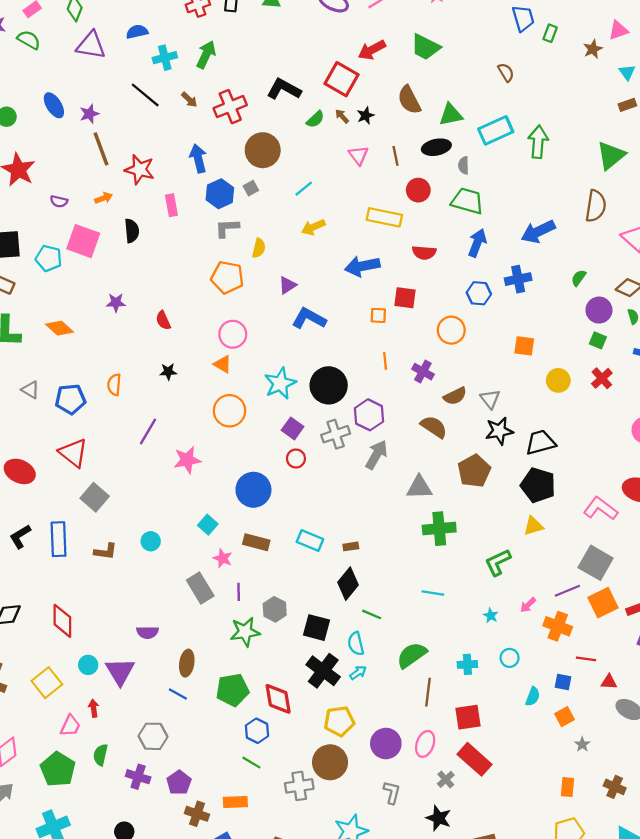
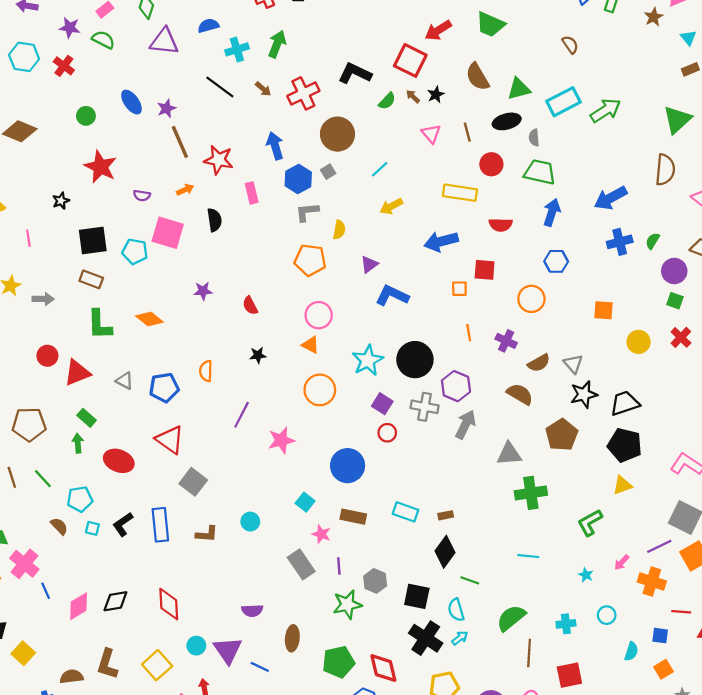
green arrow: (538, 142) -> (605, 110), turned 56
blue cross: (518, 279) -> (620, 242), moved
gray cross: (336, 434) -> (425, 407), turned 32
blue line: (178, 694) -> (260, 667), moved

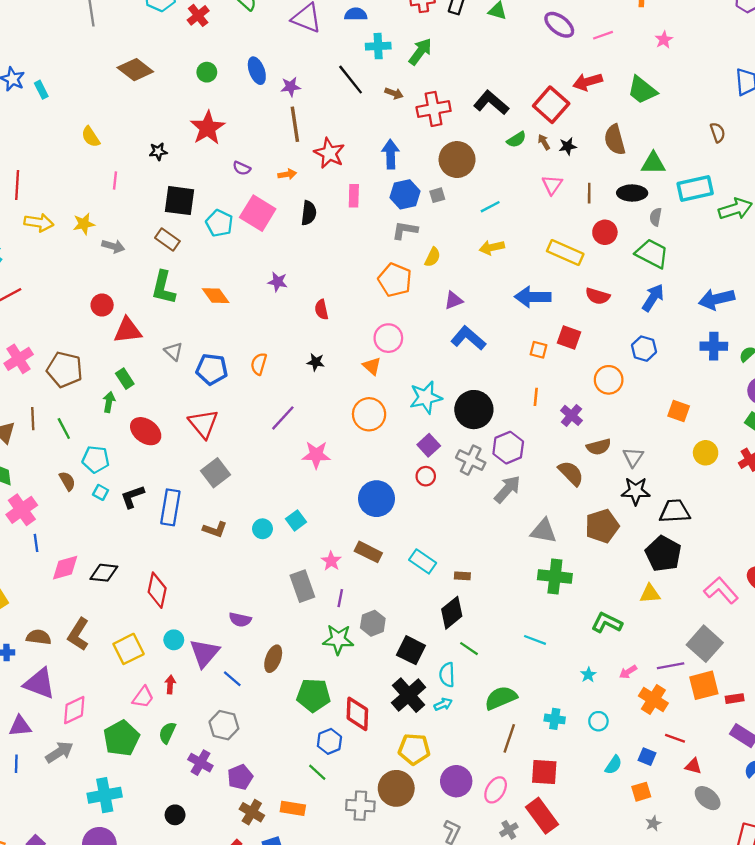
brown arrow: (263, 89) -> (394, 93), turned -35
cyan square: (305, 502) -> (296, 520), moved
green L-shape: (590, 523) -> (607, 623), turned 40

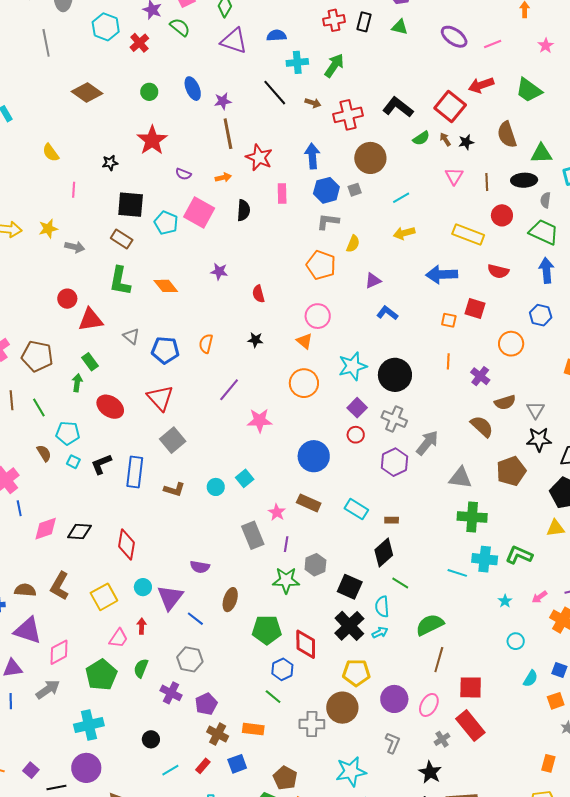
blue arrow: (653, 298) -> (546, 270), turned -35
blue L-shape: (468, 338) -> (387, 313), size x0.7
purple hexagon: (508, 448) -> (395, 462), moved
cyan cross: (555, 719) -> (485, 559), moved, size x1.4

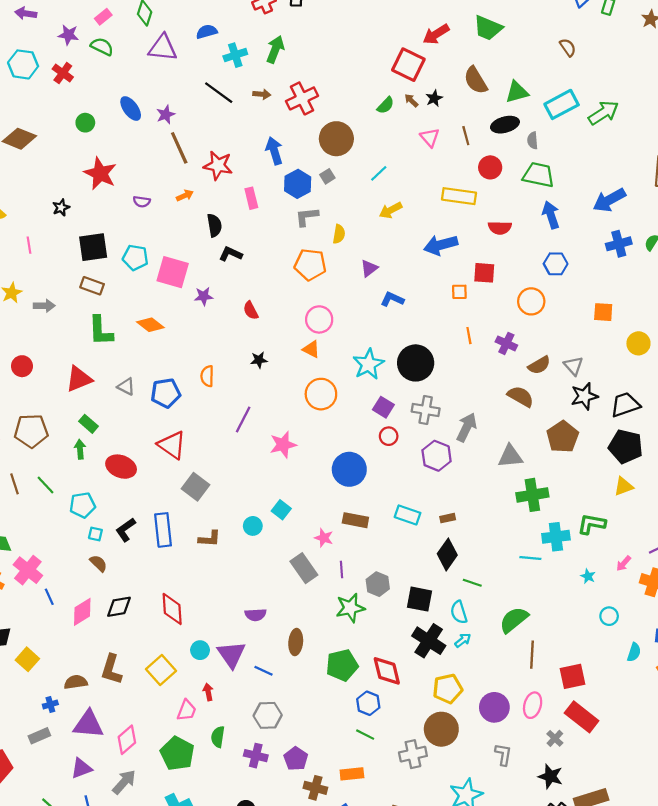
black L-shape: (398, 107) -> (231, 254), moved, size x0.7
pink square: (199, 213) -> (173, 272), moved
red circle: (67, 299) -> (22, 366), moved
brown semicircle: (44, 453) -> (98, 563), moved

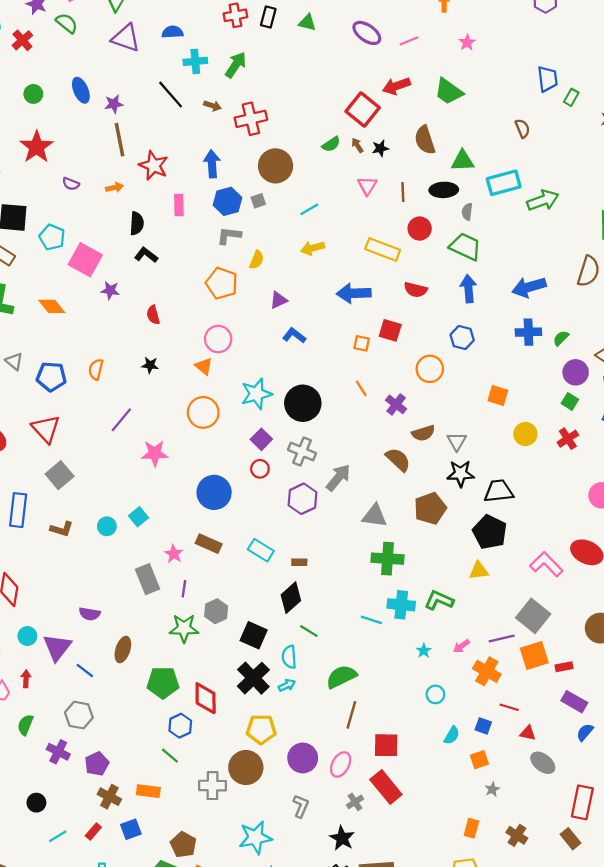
orange line: (469, 336) -> (361, 388), turned -35

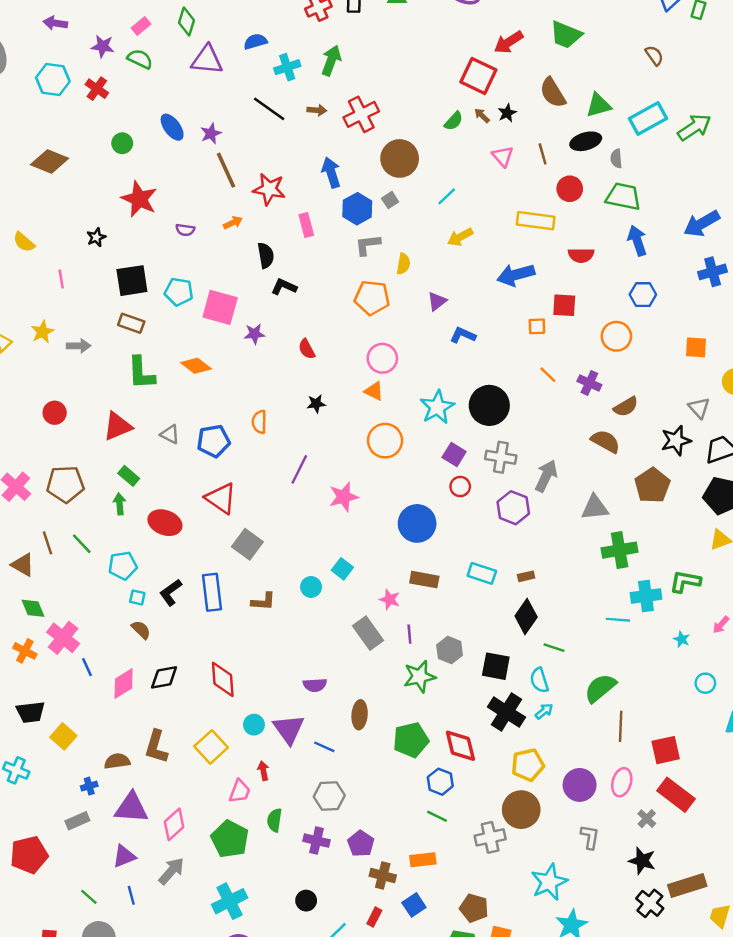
gray triangle: (457, 441) -> (699, 408), moved

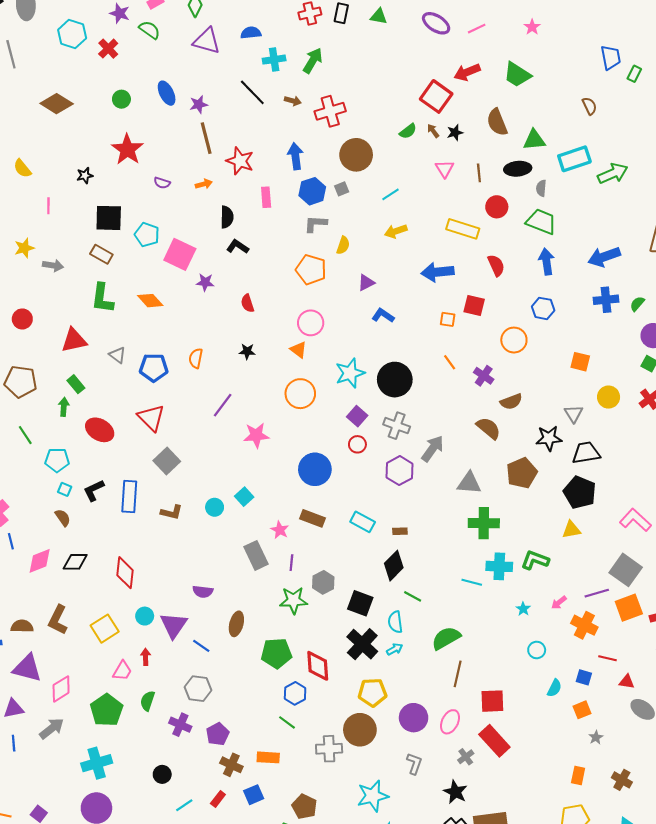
red semicircle: (581, 255) -> (496, 265), turned -125

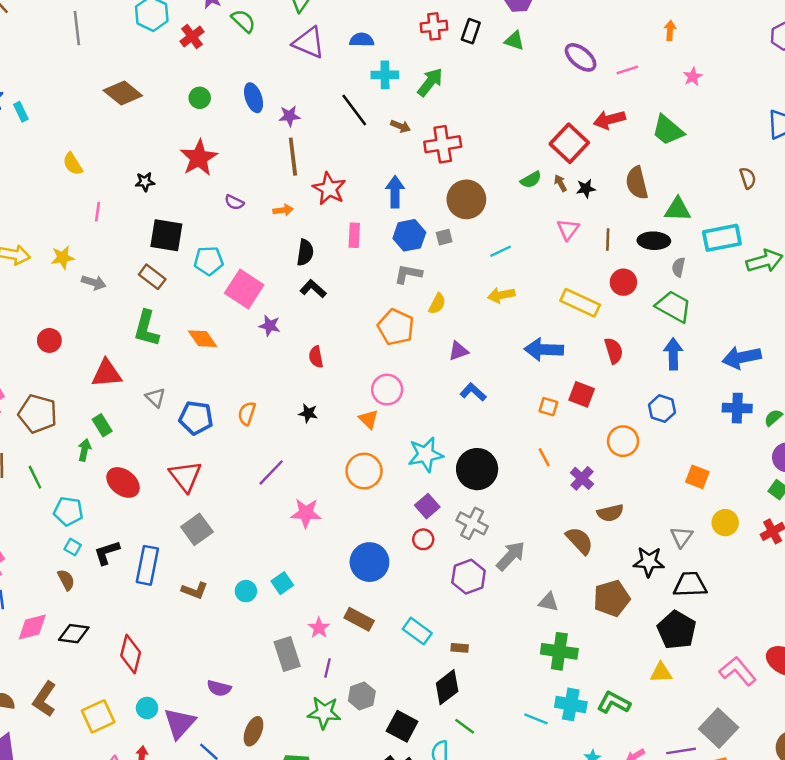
cyan pentagon: (147, 235) -> (209, 261), turned -30
gray triangle: (469, 483) -> (548, 602), size x0.7

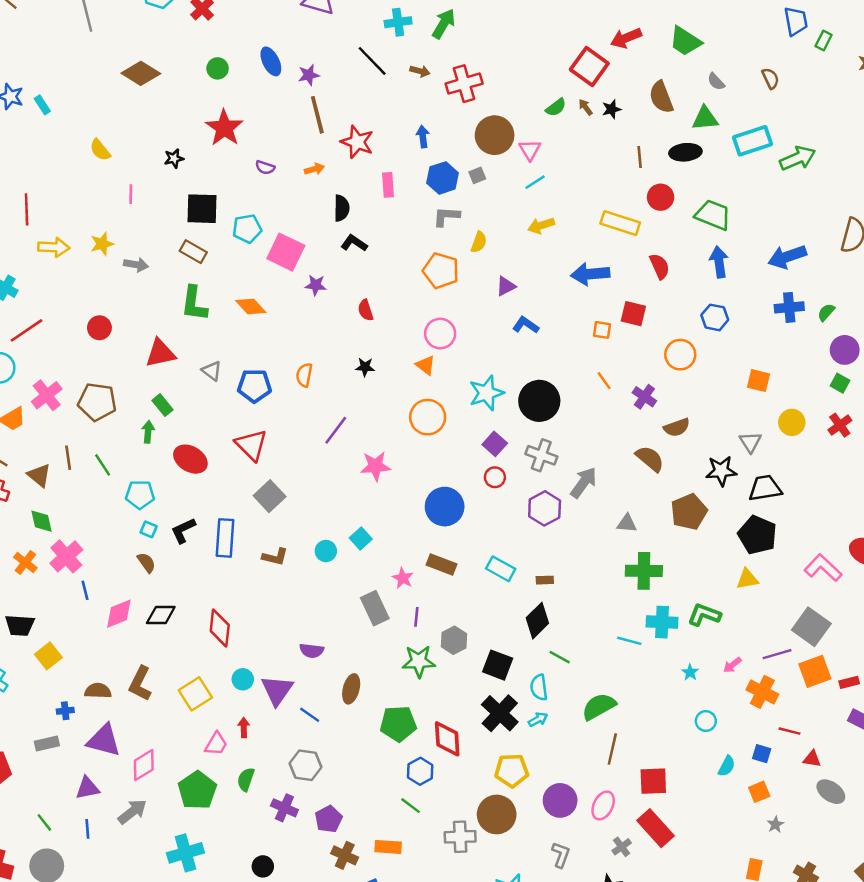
blue arrow: (395, 192) -> (423, 137), size x0.7
pink triangle: (568, 229) -> (530, 150), moved
gray semicircle: (678, 267) -> (716, 82), moved, turned -48

